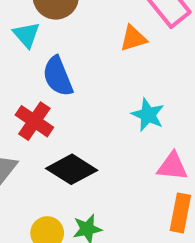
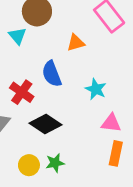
orange triangle: (133, 38) -> (76, 43), moved
blue semicircle: (58, 76) -> (52, 74), moved

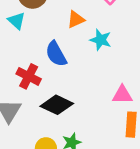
cyan star: (96, 89) -> (101, 40), moved

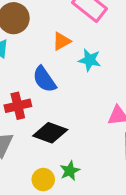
red cross: (29, 76) -> (18, 106), turned -35

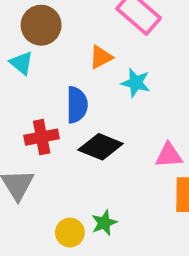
blue semicircle: (44, 79) -> (77, 105), turned -148
black diamond: (50, 133) -> (101, 147), moved

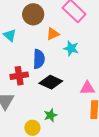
brown circle: (41, 25) -> (33, 14), moved
green star: (104, 223) -> (50, 115), moved

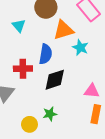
orange triangle: (53, 34) -> (64, 30), size x1.5
black diamond: (51, 82) -> (55, 80), turned -50

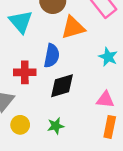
cyan triangle: (19, 26) -> (21, 22), size x1.5
cyan star: (80, 48) -> (108, 57), moved
yellow circle: (29, 124) -> (20, 125), moved

